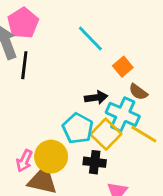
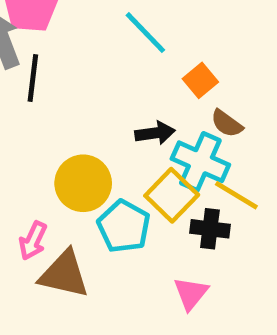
cyan pentagon: (78, 128) -> (124, 226), moved
yellow circle: (51, 157) -> (83, 183), moved
black cross: (95, 162) -> (210, 229), moved

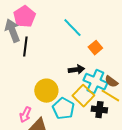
brown semicircle: (227, 123) -> (111, 82), moved

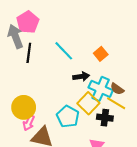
cyan line: (72, 28) -> (64, 51), moved
yellow circle: (46, 91) -> (24, 107), moved

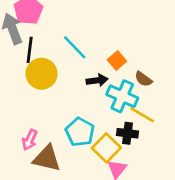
orange square: (101, 54) -> (117, 60), moved
brown semicircle: (117, 89) -> (143, 79), moved
yellow square: (88, 103) -> (106, 148), moved
yellow circle: (24, 107) -> (42, 74), moved

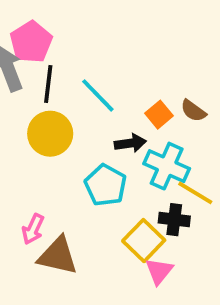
black line: (30, 50) -> (48, 84), moved
brown semicircle: (143, 79) -> (193, 111), moved
cyan pentagon: (80, 132) -> (106, 185), moved

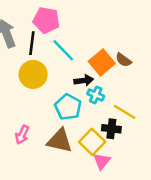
pink pentagon: (31, 42) -> (46, 20), moved, turned -30
orange square: (159, 115) -> (102, 62), size x1.5
cyan cross: (167, 166) -> (96, 95), moved, size x0.6
brown triangle: (58, 256) -> (60, 141), moved

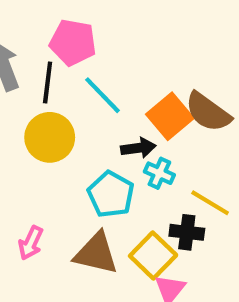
brown semicircle: (123, 60) -> (208, 112), size x1.6

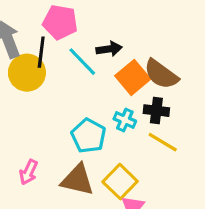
yellow circle: (50, 137) -> (27, 73), moved
black arrow: (138, 148) -> (109, 49), moved
black cross: (187, 232) -> (156, 111), moved

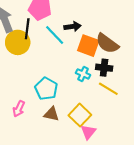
orange square: (133, 77) -> (88, 46), turned -30
cyan pentagon: (89, 136) -> (46, 89), moved
brown triangle: (77, 180) -> (51, 114), size x0.7

